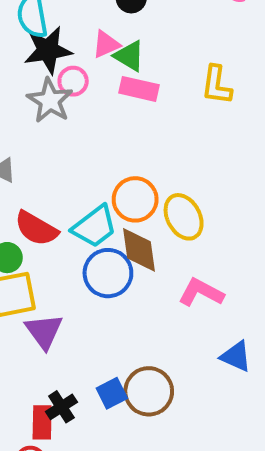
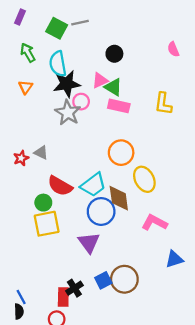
orange circle: (135, 199) -> (121, 153), moved
purple triangle: (44, 331) -> (89, 243), moved
blue triangle: (236, 356) -> (174, 259), turned -42

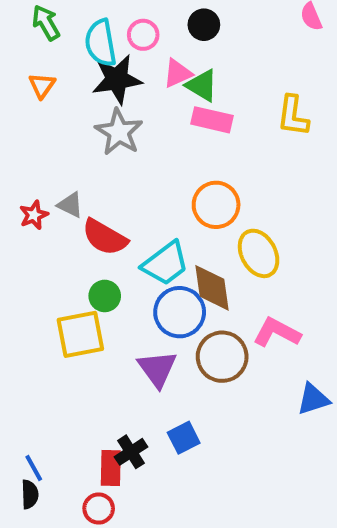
pink circle: (81, 102) -> (143, 35), moved
red semicircle: (60, 186) -> (105, 237), moved
green circle: (43, 203) -> (105, 296), moved
brown circle: (124, 279) -> (222, 357), moved

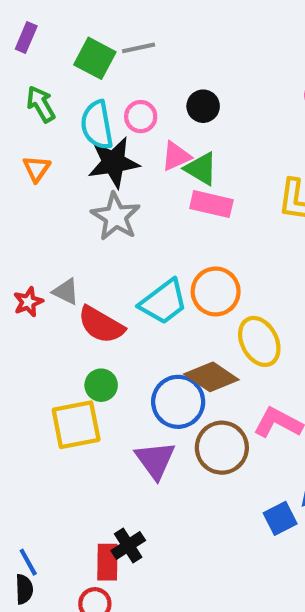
cyan trapezoid: (165, 264) -> (164, 302), moved
brown diamond: (212, 288) -> (211, 377), turned -48
blue square: (184, 438) -> (280, 518), moved

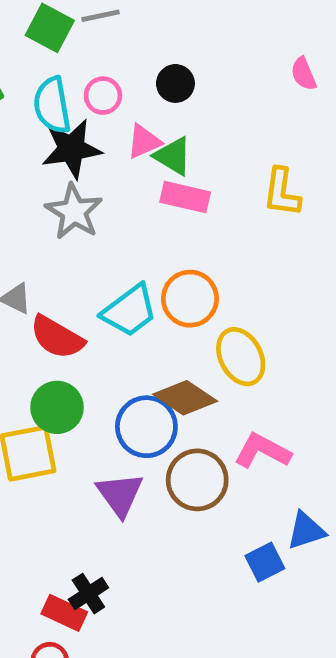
green circle: (101, 385) -> (57, 407), size x1.4
red rectangle: (107, 562) -> (64, 613), turned -66

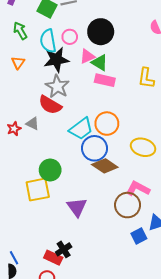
black circle: (175, 83) -> (101, 32), size x1.6
red semicircle: (57, 337) -> (50, 105), moved
yellow ellipse: (241, 357) -> (143, 147), moved, turned -45
blue circle: (146, 427) -> (94, 148), moved
brown circle: (197, 480) -> (128, 205), moved

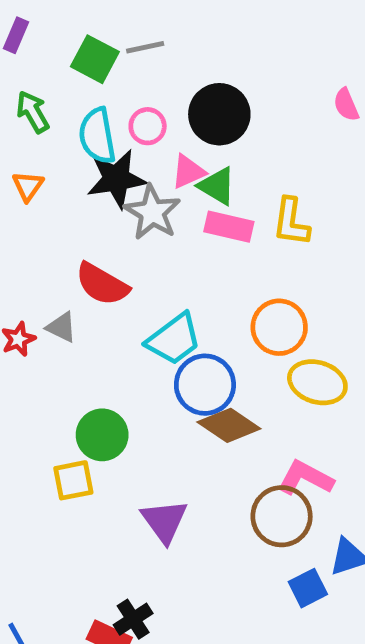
yellow L-shape: (146, 78) -> (291, 222), moved
gray star: (57, 86) -> (152, 212), moved
orange circle: (107, 124) -> (279, 327), moved
yellow square: (38, 190) -> (73, 480), size x0.7

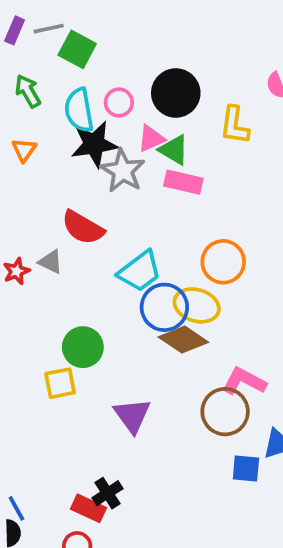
gray line: (145, 47) -> (49, 29), moved
yellow L-shape: (291, 222) -> (235, 125), moved
yellow ellipse: (317, 382) -> (197, 305), moved
blue square: (308, 588) -> (246, 469), turned 32

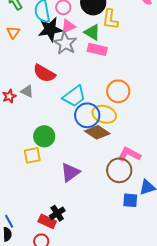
yellow L-shape: (235, 125) -> (110, 19), moved
pink triangle: (151, 139) -> (68, 26), moved
purple triangle: (132, 415) -> (70, 172), turned 30

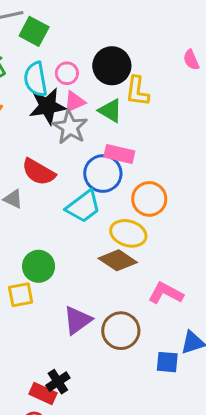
pink rectangle: (97, 49) -> (119, 154), moved
blue circle: (87, 115) -> (103, 174), moved
brown circle: (119, 170) -> (121, 331), moved

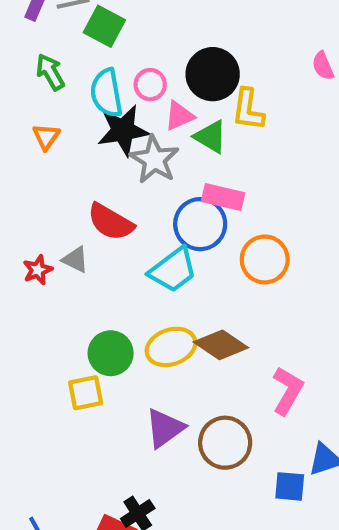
pink triangle: (74, 102) -> (179, 116), moved
yellow ellipse: (128, 233) -> (171, 347), moved, turned -36
pink L-shape: (166, 293) -> (288, 391), turned 92

